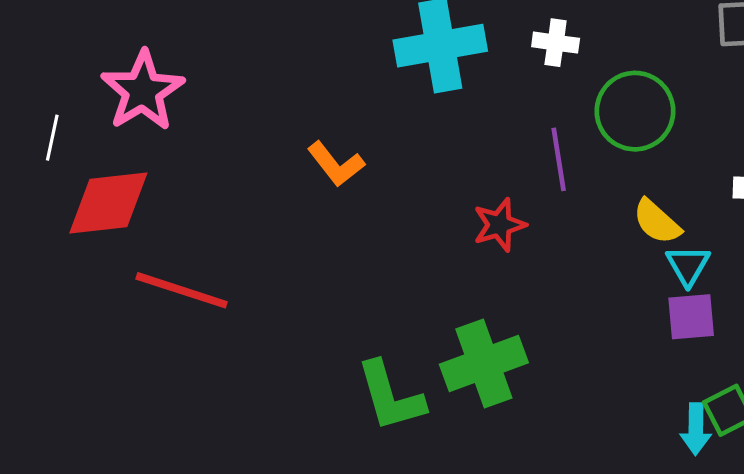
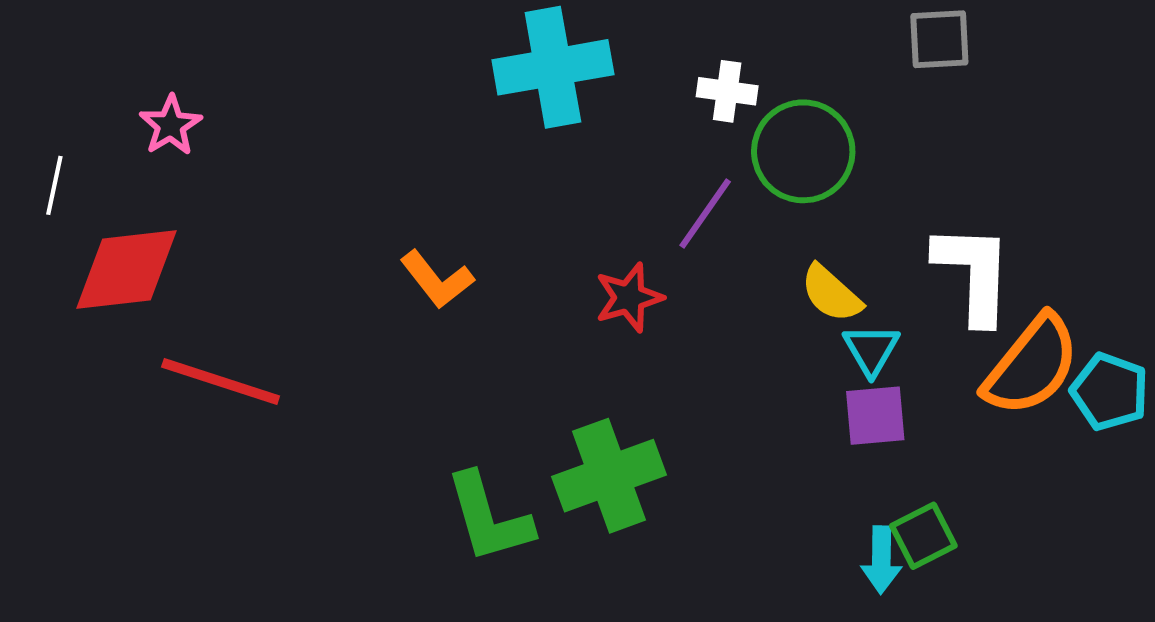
white cross: (556, 43) -> (727, 91), moved
pink star: (143, 91) -> (171, 125), size x0.6
purple line: (559, 159) -> (705, 213), turned 44
orange L-shape: (336, 164) -> (437, 279), moved

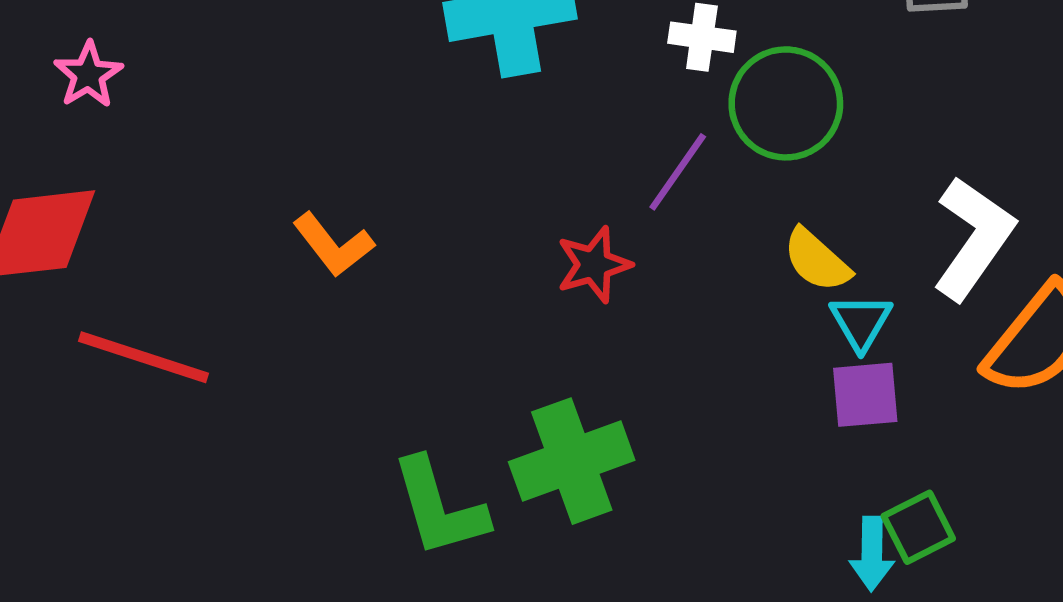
white L-shape: (973, 273) -> (973, 238), turned 33
orange L-shape: (437, 279) -> (333, 245), moved

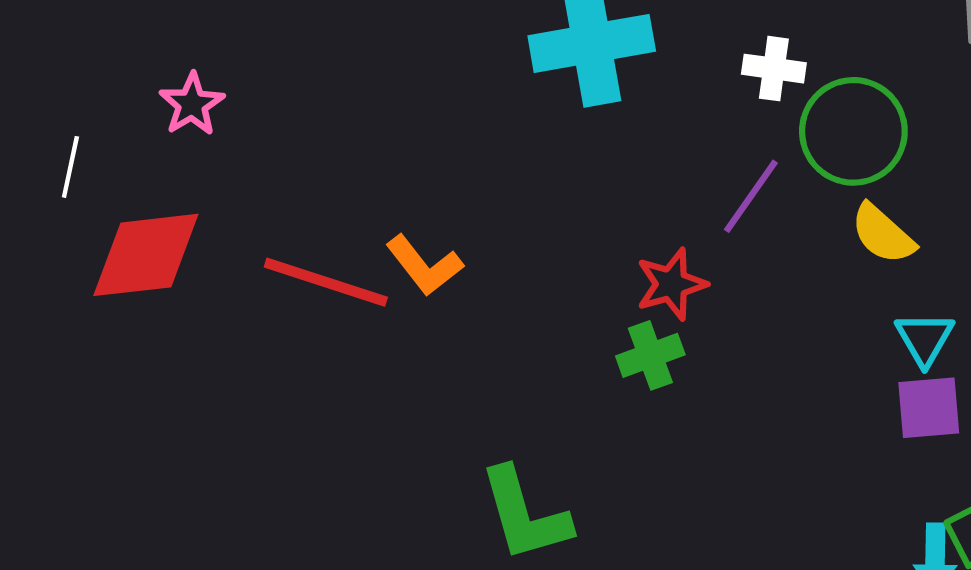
yellow semicircle: (817, 260) -> (883, 234), moved
red line: (144, 357) -> (326, 282), moved
green cross: (572, 461) -> (650, 355), moved, size x0.6

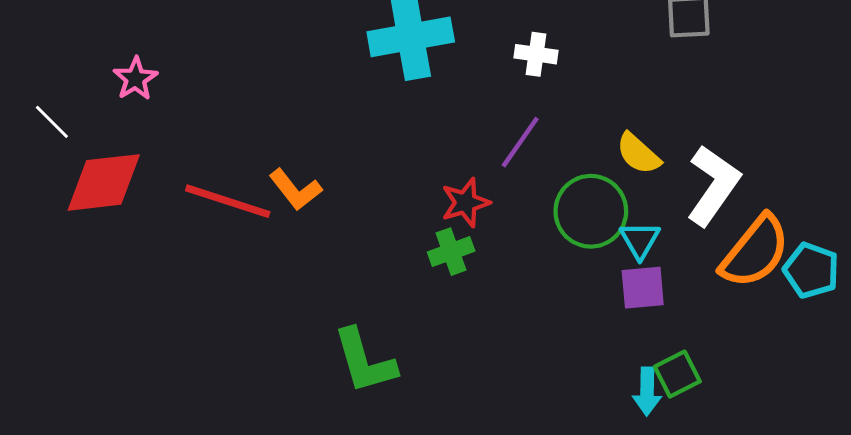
green circle: (853, 131) -> (591, 211), moved
white line: (70, 167) -> (52, 122), turned -57
yellow semicircle: (883, 234) -> (638, 154), moved

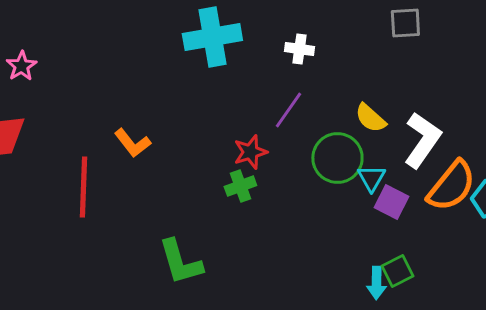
red line: (228, 201) -> (83, 187), moved, turned 74
purple square: (643, 288) -> (391, 202), moved, turned 32

